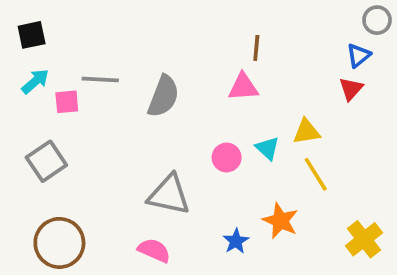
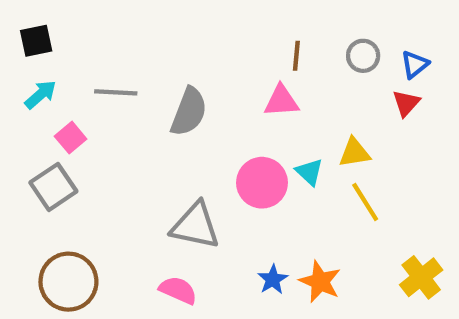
gray circle: (377, 20) -> (363, 56), moved
pink square: (67, 102) -> (71, 138), moved, turned -35
pink circle: (227, 158) -> (262, 183), size x1.5
orange star: (280, 221) -> (320, 282), moved

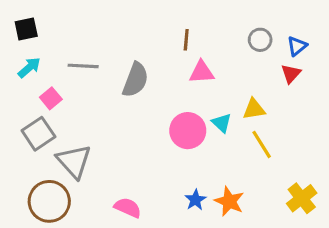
brown line: (296, 56) -> (186, 40), moved
gray triangle: (195, 226) -> (74, 161), moved, turned 36

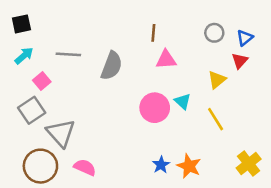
yellow triangle: (254, 109) -> (217, 80), moved, turned -30
pink semicircle: (128, 208) -> (85, 167), moved

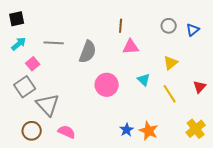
red triangle: (240, 61) -> (200, 87), moved
pink circle: (155, 108) -> (107, 85), moved
brown circle: (40, 166) -> (32, 131), size x0.7

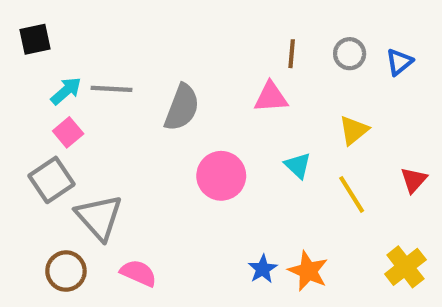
brown line: (121, 26) -> (292, 54), moved
cyan arrow: (19, 44) -> (66, 91), moved

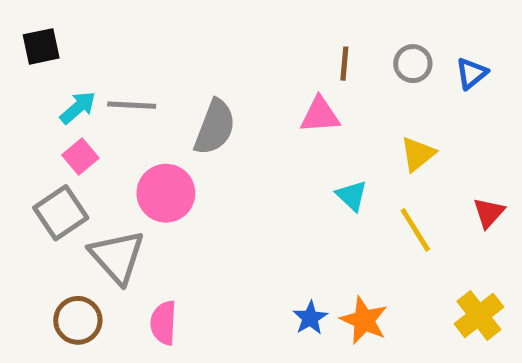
pink circle: (221, 176) -> (166, 193), moved
pink semicircle: (138, 273) -> (163, 323), turned -111

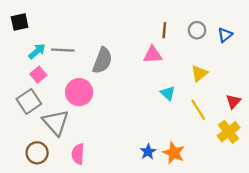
yellow cross: (479, 315) -> (229, 132), moved

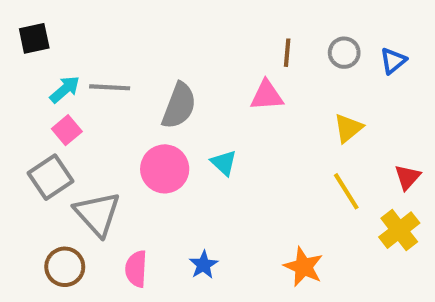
pink circle: (79, 92) -> (165, 169), moved
cyan triangle: (168, 93) -> (224, 163), moved
blue star: (148, 152) -> (203, 265), moved

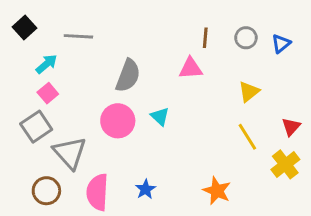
black square: (34, 38) -> (25, 28), turned -30
gray line: (110, 87) -> (78, 36), moved
pink semicircle: (136, 269) -> (97, 192), size x1.4

